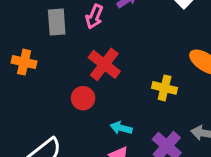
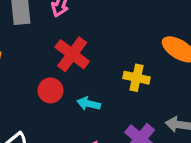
cyan arrow: (121, 128) -> (89, 104), moved

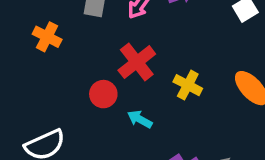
yellow cross: (136, 78) -> (188, 85), moved

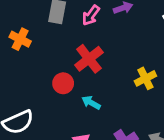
yellow cross: (188, 85) -> (145, 78), moved, turned 35

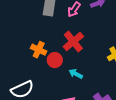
orange cross: (20, 39) -> (39, 50), moved

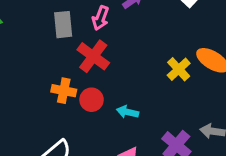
red cross: (73, 41) -> (93, 56), moved

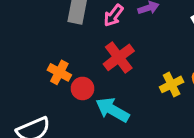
red cross: (93, 56) -> (119, 57), moved
cyan arrow: (128, 112) -> (112, 110), size x1.6

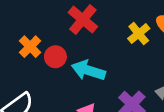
orange cross: (59, 72) -> (30, 47), turned 30

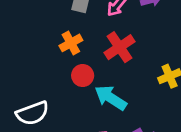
orange cross: (30, 47) -> (71, 43), moved

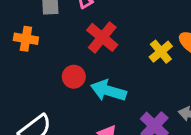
orange cross: (71, 43) -> (26, 39), moved, turned -35

